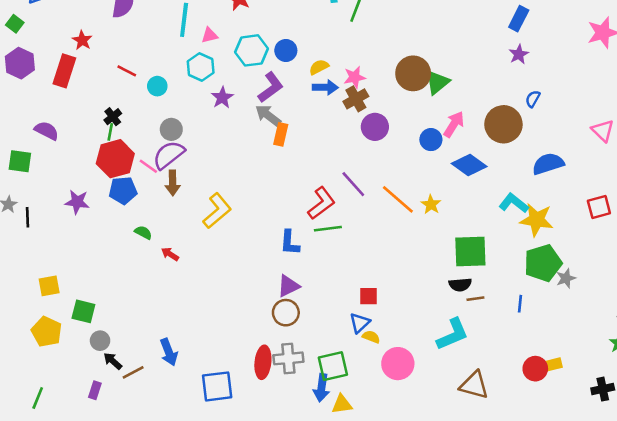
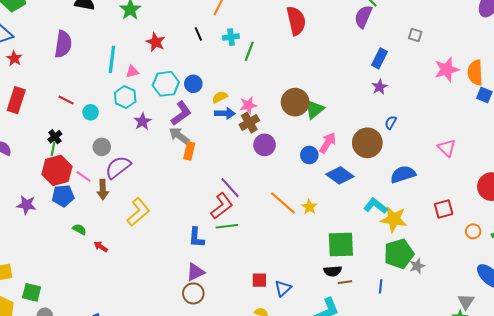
red star: (82, 40) -> (14, 58), moved
purple semicircle: (169, 155) -> (118, 167), moved
purple line: (353, 184) -> (230, 188), moved
blue triangle: (360, 323) -> (283, 288), moved

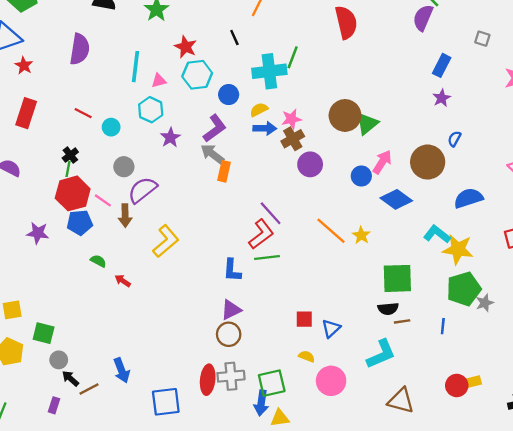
cyan cross: (231, 37) -> (269, 71), moved, size x1.8
cyan hexagon: (166, 84) -> (197, 75), moved

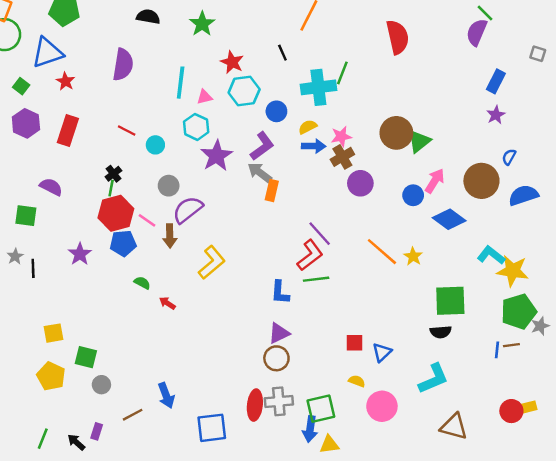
purple star: (170, 138) -> (217, 156), size x1.5
blue semicircle: (468, 198) -> (523, 195), moved
purple star: (38, 233) -> (80, 254), turned 30
brown line: (402, 321) -> (511, 345), moved
black arrow: (70, 379) -> (76, 442), moved

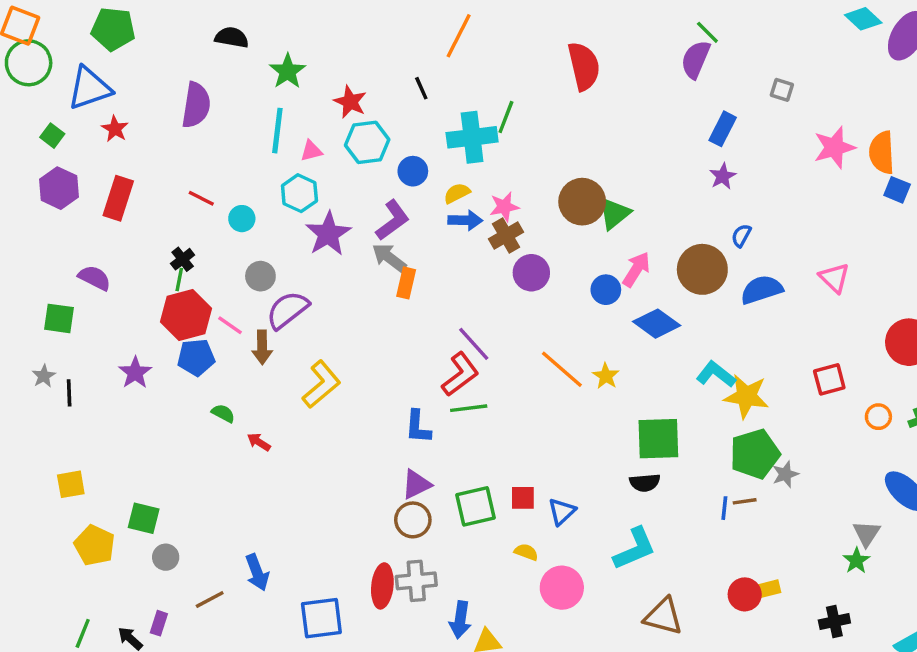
green star: (202, 24) -> (288, 71), moved
yellow square: (53, 333) -> (71, 484), moved
green square: (321, 409) -> (475, 506), moved

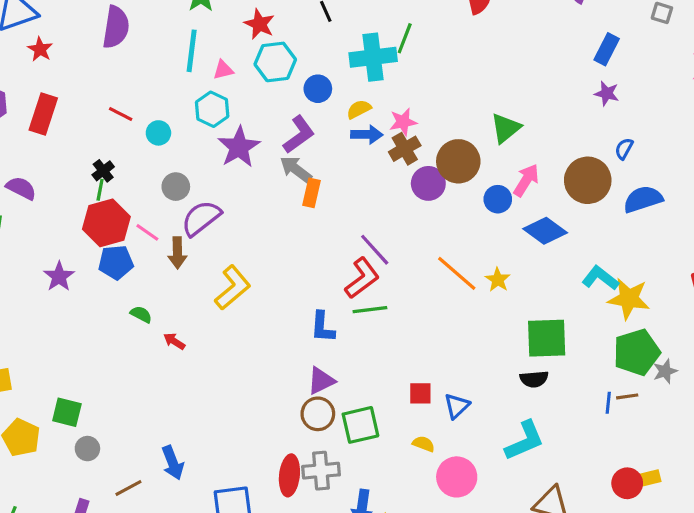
purple star: (723, 176) -> (607, 93), turned -30
brown circle: (582, 202) -> (458, 161), moved
green square: (475, 506) -> (360, 425), moved

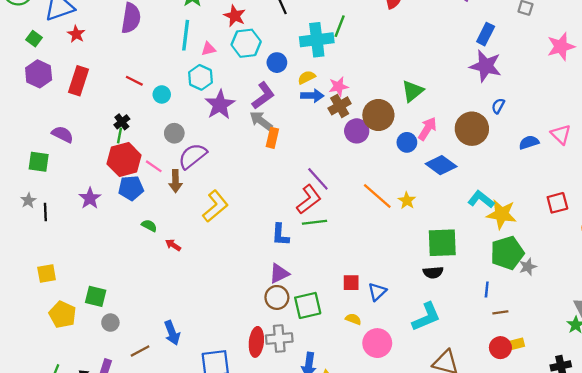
purple star: (607, 93) -> (486, 66), size x1.8
blue semicircle: (643, 199) -> (529, 142), moved, size x0.7
brown line: (627, 396) -> (500, 312), moved

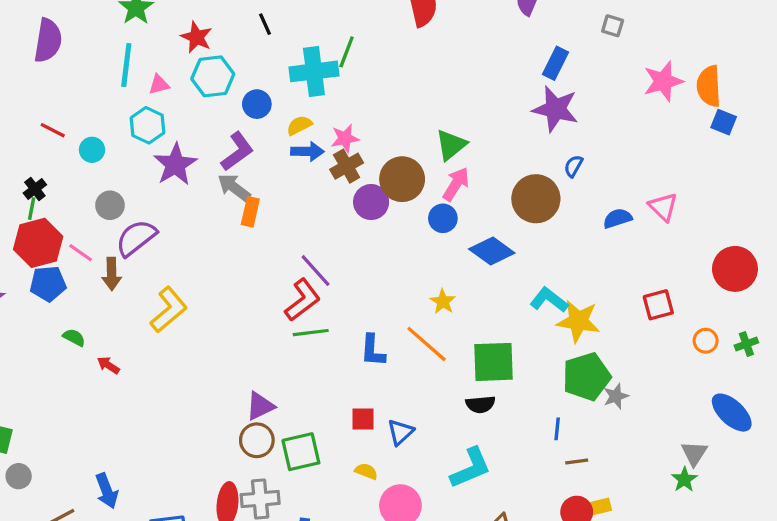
pink arrow: (427, 129) -> (456, 184), moved
orange line: (377, 196) -> (427, 344), moved
blue L-shape: (280, 235) -> (373, 351), moved

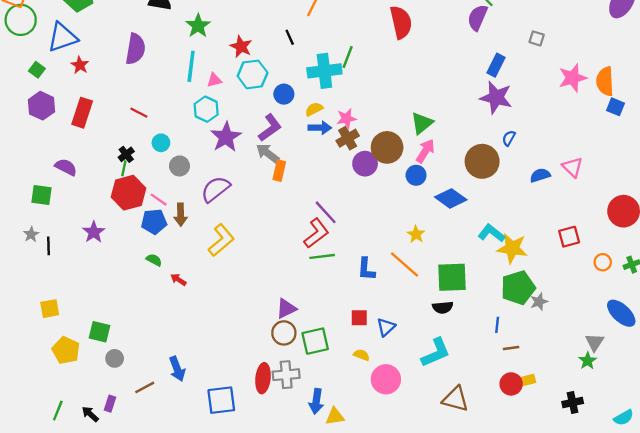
cyan circle: (92, 150) -> (161, 143), moved
purple semicircle: (136, 238) -> (215, 189), moved
blue pentagon: (48, 284) -> (154, 222), moved

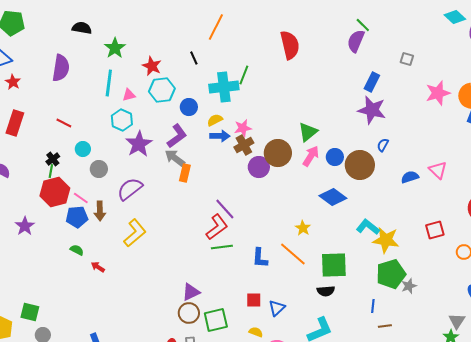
blue circle: (416, 175) -> (335, 157), moved

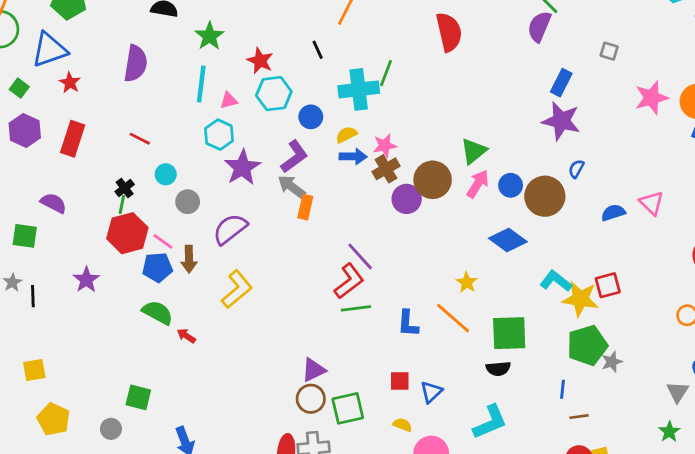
red square: (435, 230) -> (608, 285), moved
green semicircle: (77, 250) -> (157, 313), size x1.6
green square: (30, 312) -> (138, 397), moved
gray triangle: (457, 321) -> (678, 392), moved

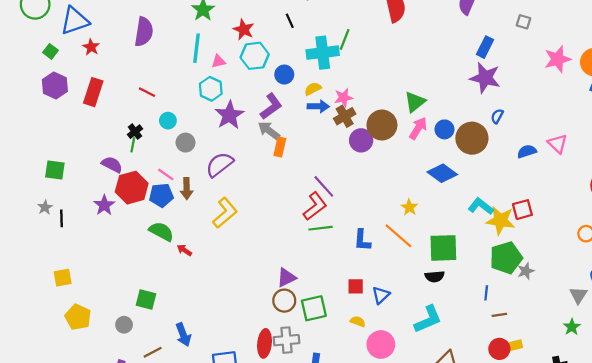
purple semicircle: (53, 203) -> (112, 165), moved
red hexagon: (127, 233) -> (132, 188), moved

